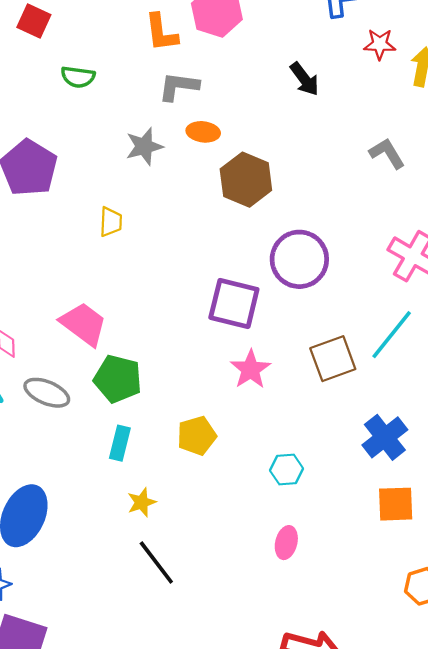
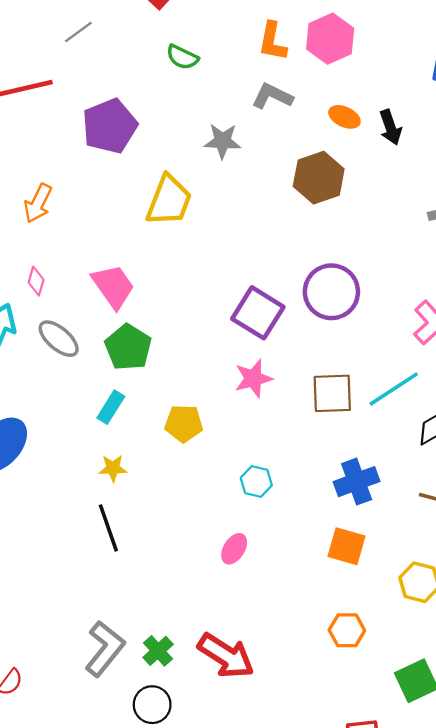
orange ellipse: (203, 132) -> (344, 117), moved
brown hexagon: (246, 180) -> (319, 178), moved
yellow trapezoid: (111, 222) -> (169, 201), size x1.8

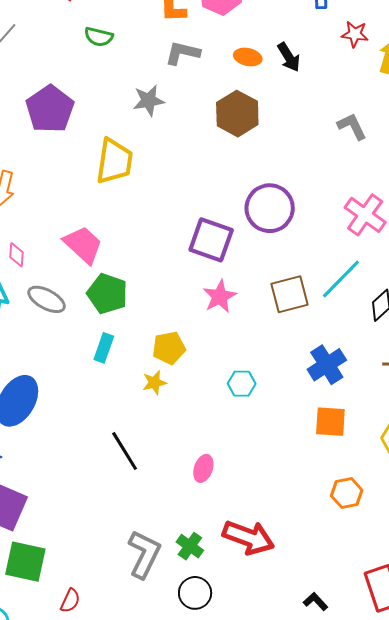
yellow star: (113, 468) -> (154, 383), moved
pink ellipse: (234, 549) -> (203, 468), moved

